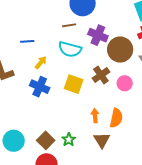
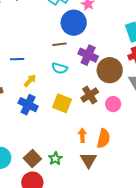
cyan semicircle: (70, 49) -> (60, 68), size x0.7

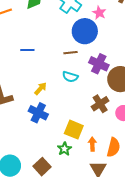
blue line: (17, 59) -> (27, 50), moved
yellow square: (62, 103) -> (74, 130), moved
green star: (55, 159) -> (64, 149), moved

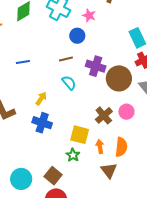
blue circle: (85, 31) -> (77, 36), size x0.6
cyan semicircle: (70, 77) -> (69, 83), turned -140
brown cross: (100, 104) -> (104, 115), moved

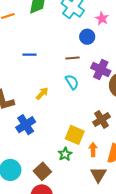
blue cross: (42, 123) -> (26, 125), moved, turned 30

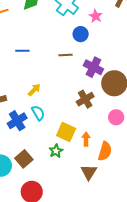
cyan semicircle: (72, 82) -> (38, 113), moved
brown cross: (102, 119) -> (85, 99), moved
orange arrow: (93, 150) -> (86, 139), moved
brown square: (42, 171) -> (24, 159), moved

